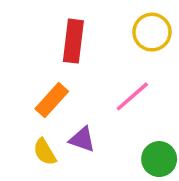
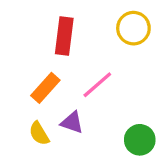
pink line: (132, 96) -> (97, 85), moved

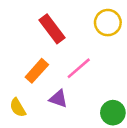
red rectangle: (64, 36) -> (52, 29), turned -44
yellow semicircle: (39, 134) -> (18, 108), moved

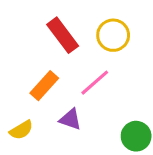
yellow circle: (108, 23) -> (113, 35), moved
yellow semicircle: (18, 108) -> (21, 130), turned -90

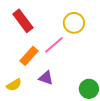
red rectangle: (63, 35) -> (23, 21), moved
pink line: (95, 83) -> (54, 45), moved

